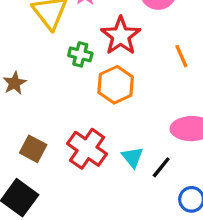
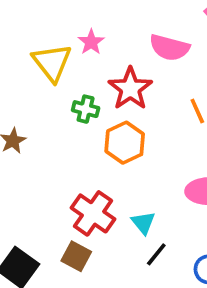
brown square: (33, 149) -> (76, 256), moved
black line: (161, 167) -> (156, 254), moved

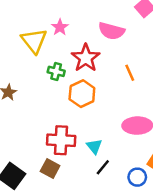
red cross: (93, 213) -> (61, 140), turned -32

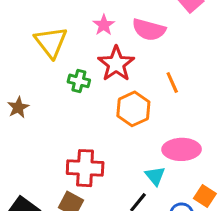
pink star: (60, 27) -> (104, 25), moved
orange hexagon: (82, 94) -> (133, 109), moved
cyan triangle: (94, 146) -> (155, 176), moved

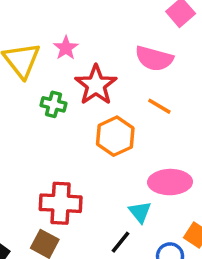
pink star: (104, 25) -> (66, 48), moved
pink semicircle: (149, 30) -> (154, 58), moved
orange line: (172, 83) -> (159, 106), turned -35

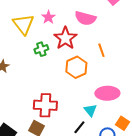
pink semicircle: (154, 58) -> (85, 18), moved
green cross: (54, 104) -> (41, 49), turned -32
orange line: (159, 106) -> (101, 50), turned 40

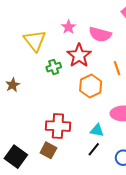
pink star: (48, 17) -> (68, 27), moved
cyan triangle: (90, 110) -> (97, 130), moved, turned -40

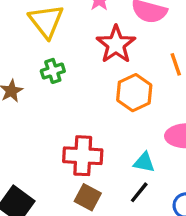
green cross: (54, 67) -> (53, 71), moved
brown square: (48, 150) -> (88, 197), moved

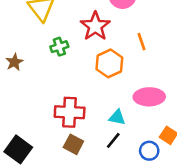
green cross: (53, 71) -> (59, 47), moved

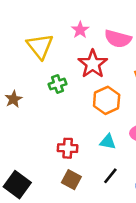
red cross: (70, 112) -> (68, 148), size x0.7
cyan triangle: (117, 117) -> (108, 142), moved

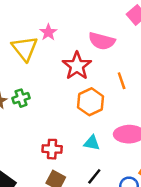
pink star: (80, 30) -> (48, 32), moved
green cross: (58, 84) -> (21, 98), moved

